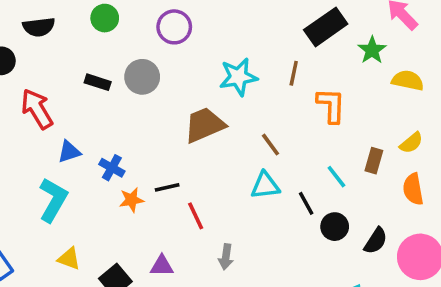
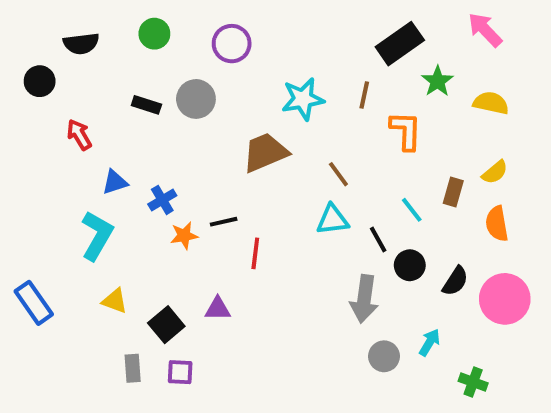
green star: (372, 50) -> (437, 81), moved
red arrow: (37, 109) -> (79, 135), size x0.7
blue cross: (112, 168) -> (162, 200), turned 30
red line: (196, 216) -> (255, 253), turned 32
gray arrow: (226, 257) -> (364, 299), moved, size x1.6

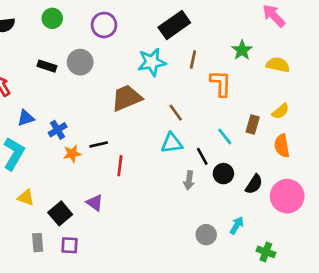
black rectangle: (400, 44) -> (174, 25), moved
gray arrow: (364, 299) -> (189, 180), moved, size x0.6
purple triangle: (218, 309) -> (95, 203), turned 36

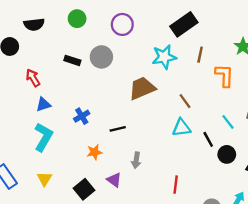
blue triangle: (26, 118) -> (43, 105), moved
orange star: (72, 154) -> (94, 152), moved
red line: (120, 166) -> (176, 185), moved
gray arrow: (189, 180) -> (136, 160), moved
yellow triangle: (26, 197) -> (45, 179), moved, turned 42

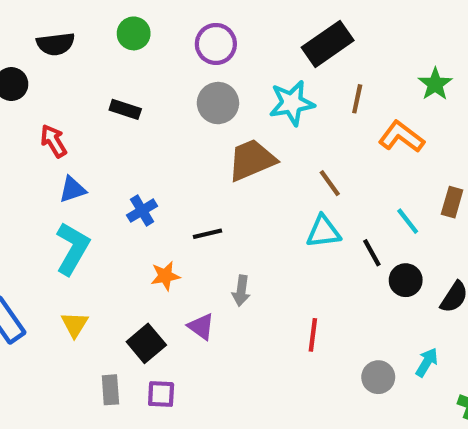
gray circle: (101, 57) -> (218, 103), moved
orange L-shape: (224, 76) -> (401, 137), turned -55

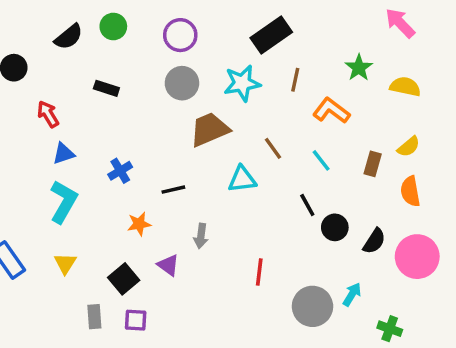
black semicircle: (56, 44) -> (69, 37), moved, turned -32
cyan line: (408, 221) -> (321, 160), moved
cyan triangle: (323, 232) -> (242, 179), moved
gray circle: (378, 377) -> (312, 306), size x1.5

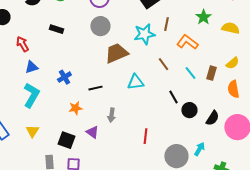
cyan star: (242, 83) -> (144, 34), moved
brown line: (273, 148) -> (163, 64), moved
cyan line: (321, 160) -> (190, 73), moved
black square: (124, 279) -> (66, 140), turned -30

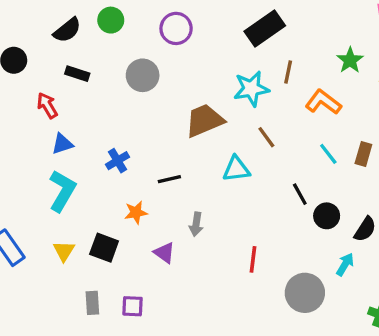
gray circle: (100, 26) -> (143, 75), moved
black rectangle: (56, 29) -> (77, 74), moved
brown line: (163, 64) -> (266, 137), moved
black square: (66, 140) -> (104, 248), moved
cyan arrow: (199, 149) -> (345, 264), moved

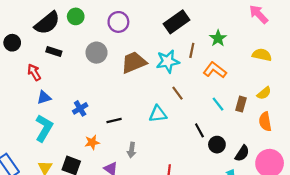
black semicircle: (67, 30) -> (47, 23), size x1.4
green star: (350, 60) -> (218, 38), moved
brown trapezoid: (204, 120) -> (134, 62), moved

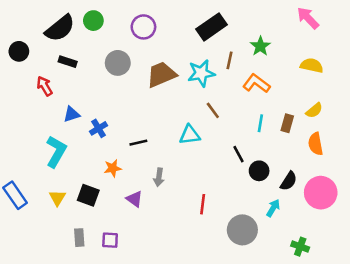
blue triangle: (44, 97) -> (72, 114), moved
cyan line: (218, 104) -> (260, 123), turned 48

